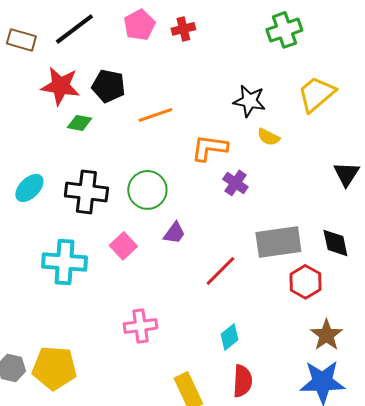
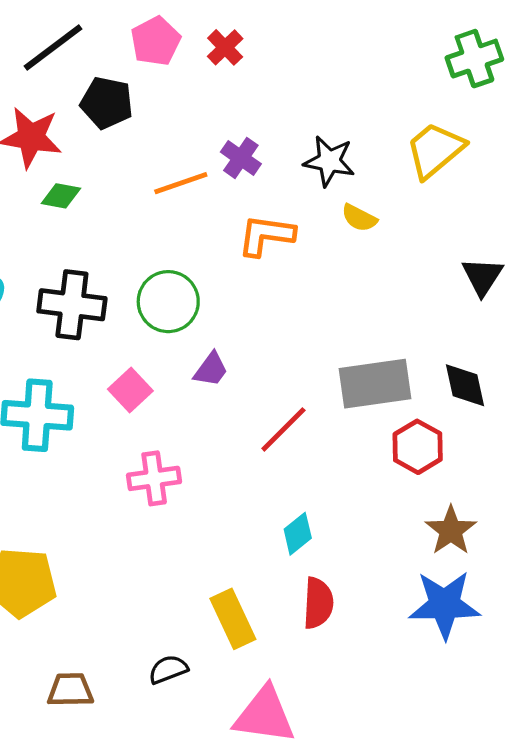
red cross: (183, 29) -> (225, 47), turned -30
green cross: (284, 30) -> (474, 59), moved
black pentagon: (108, 86) -> (107, 103), moved
purple cross: (235, 183) -> (241, 158), moved
pink cross: (140, 326) -> (154, 478), moved

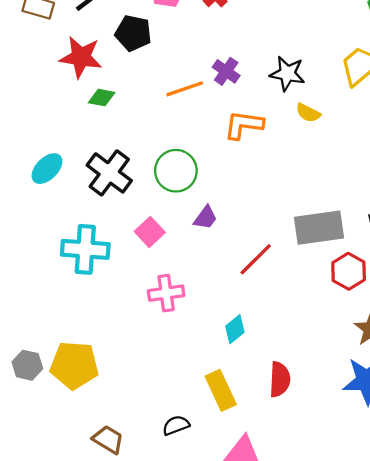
black cross: (72, 305) -> (109, 173), turned 30
cyan diamond: (298, 534) -> (235, 329), moved
brown trapezoid: (70, 690) -> (108, 440), turned 32

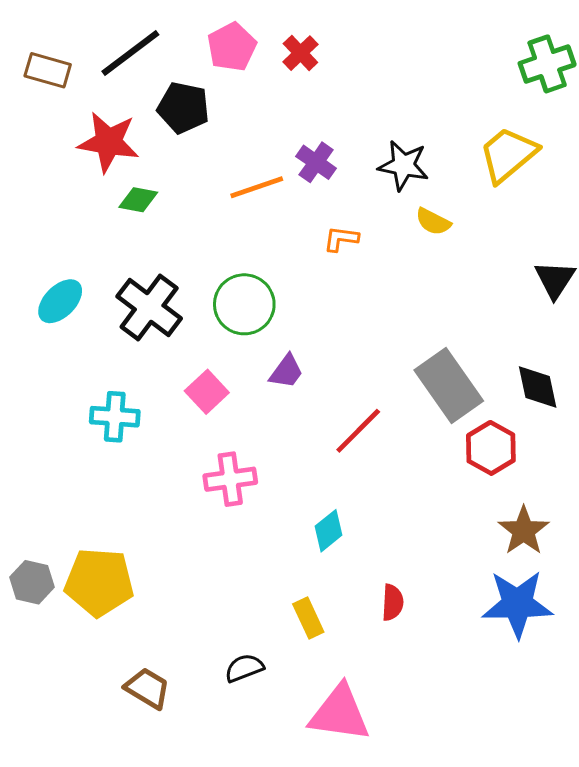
orange L-shape: (244, 125) -> (341, 239), size x0.6
gray rectangle: (319, 228) -> (449, 385), turned 63
cyan cross: (85, 249) -> (115, 417), size x0.7
red semicircle: (280, 379) -> (393, 602), size x0.7
yellow rectangle: (221, 390) -> (308, 618), size x0.7

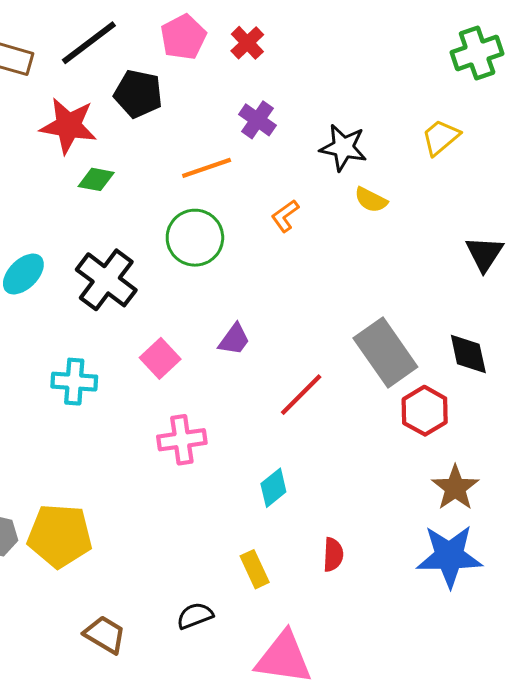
yellow trapezoid: (508, 155) -> (441, 137), size x0.7
purple cross: (316, 162) -> (257, 120), moved
orange L-shape: (341, 239) -> (285, 216), turned -44
green circle: (244, 304) -> (195, 238), moved

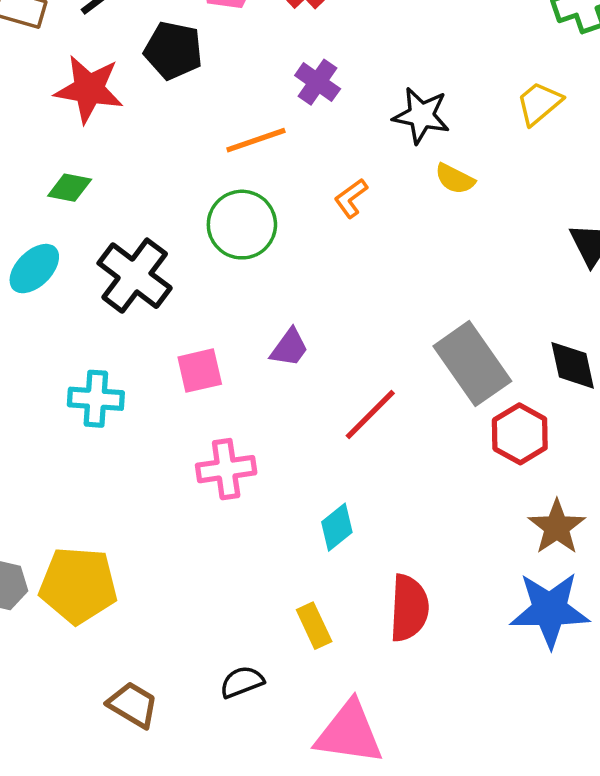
green diamond: (96, 179) -> (70, 188), moved
pink square: (160, 358) -> (200, 371), turned 30
red semicircle: (333, 555) -> (409, 608), size x1.6

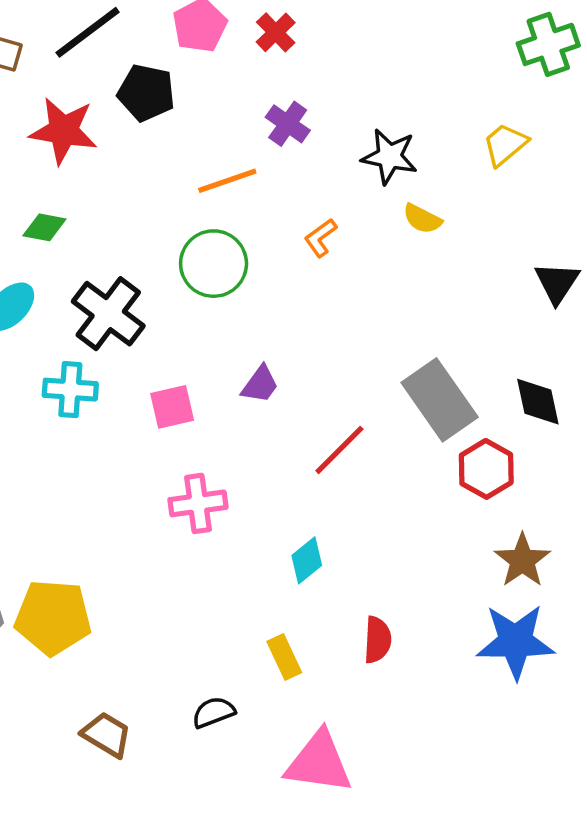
cyan cross: (96, 399) -> (70, 390), moved
red semicircle: (409, 608) -> (377, 640), size x0.7

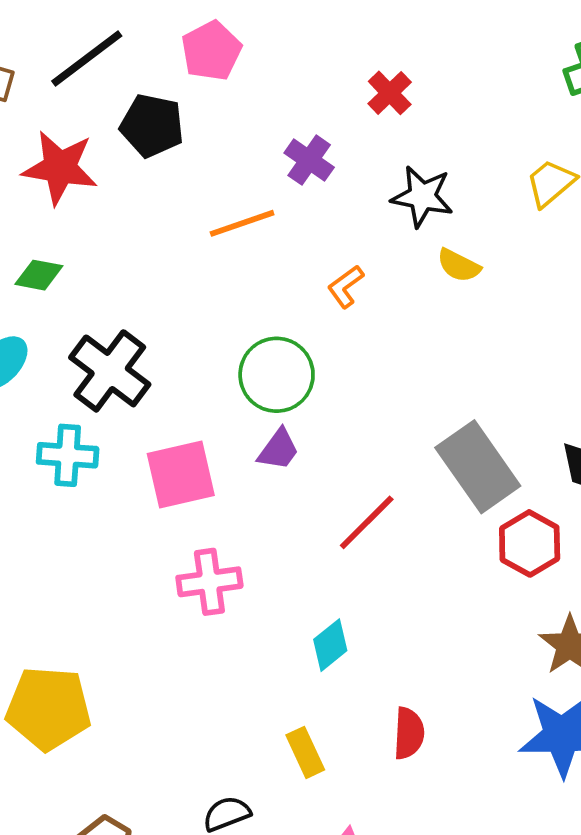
red cross: (276, 32) -> (390, 93), moved
green circle: (214, 264) -> (277, 375), moved
pink square: (172, 407) -> (181, 474), size x1.4

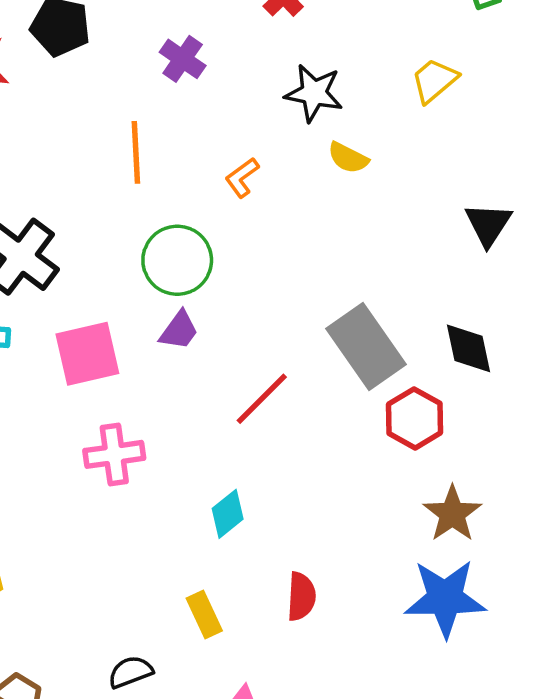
purple cross: (309, 160) -> (183, 59), moved
orange line: (242, 223) -> (136, 152), moved, turned -74

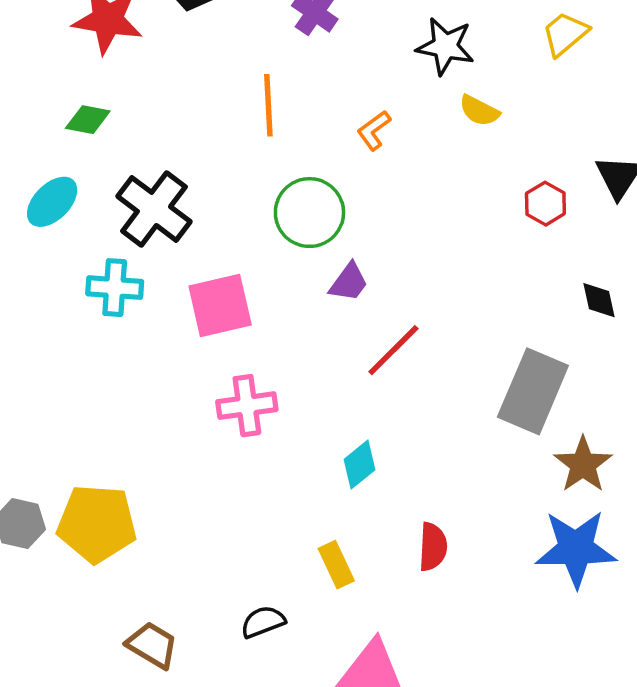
purple trapezoid: (179, 330) -> (349, 282), moved
gray rectangle: (366, 347) -> (533, 391), moved, turned 58
black diamond: (468, 348) -> (599, 300), size x0.7
red hexagon: (415, 418) -> (545, 204), moved, size x0.7

